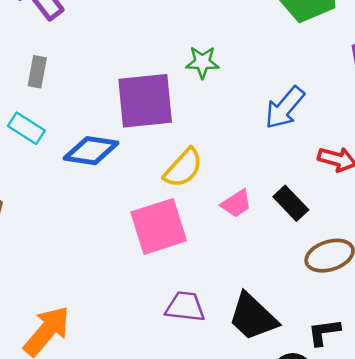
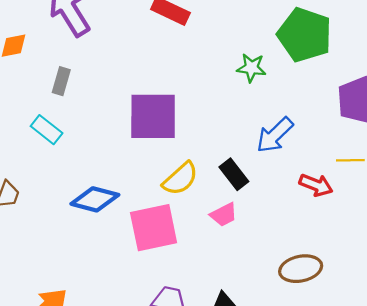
green star: (202, 62) -> (251, 68), moved
blue diamond: (91, 151) -> (95, 199), moved
black rectangle: (291, 203) -> (234, 174), moved

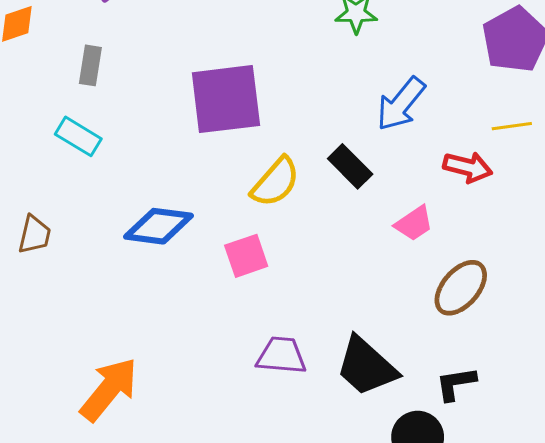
pink trapezoid: (224, 215) -> (414, 223), moved
pink square: (154, 228) -> (246, 256), size x0.6
brown ellipse: (301, 269) -> (461, 288), turned -30

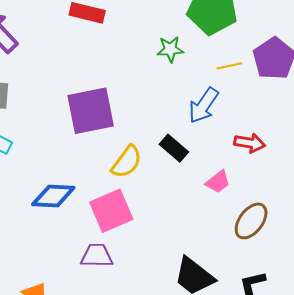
yellow line: (512, 126) -> (229, 66), moved
pink square: (246, 256) -> (111, 211), size x1.5
purple trapezoid: (281, 356) -> (97, 256), moved

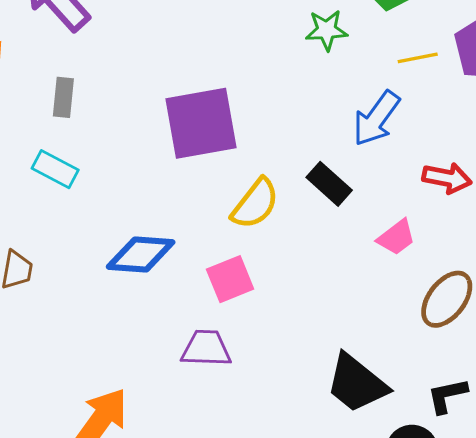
pink square: (111, 211) -> (230, 279), size x0.7

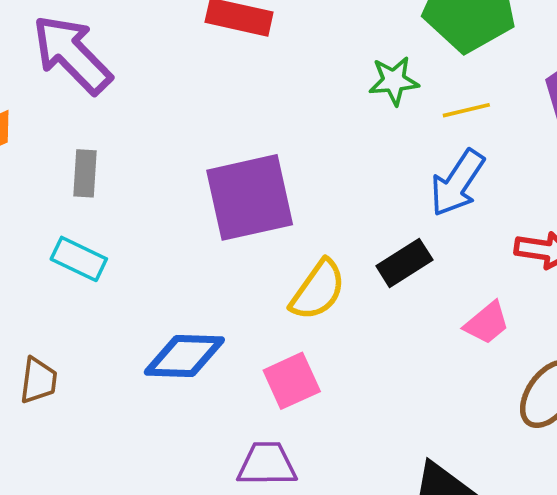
yellow line: (418, 58) -> (466, 110), moved
black rectangle: (329, 184) -> (404, 263), turned -72

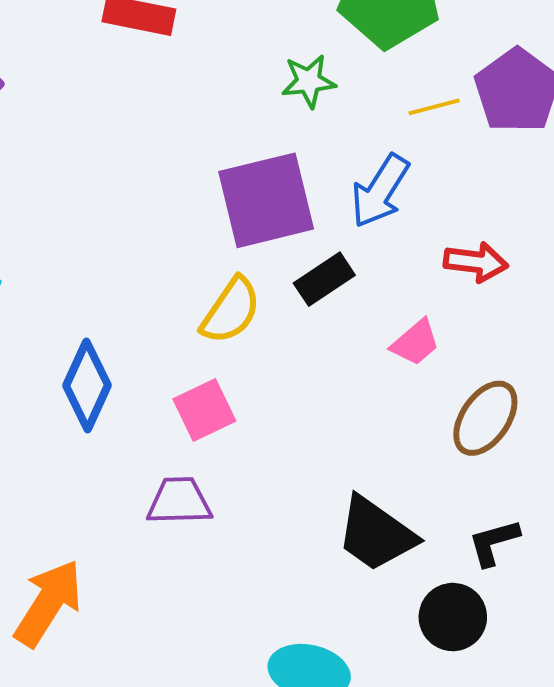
yellow line: (466, 110) -> (434, 107), moved
purple square: (250, 197) -> (266, 200), moved
blue diamond: (184, 356) -> (87, 385), turned -66

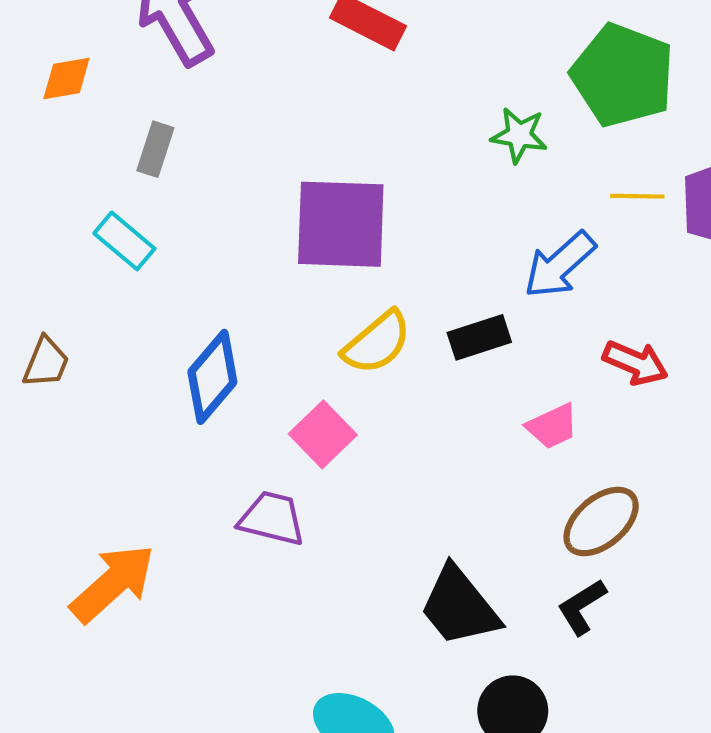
purple square: (266, 200) -> (341, 224), moved
pink square: (204, 410) -> (323, 434), turned -34
black L-shape: (494, 542) -> (582, 607), moved, turned -32

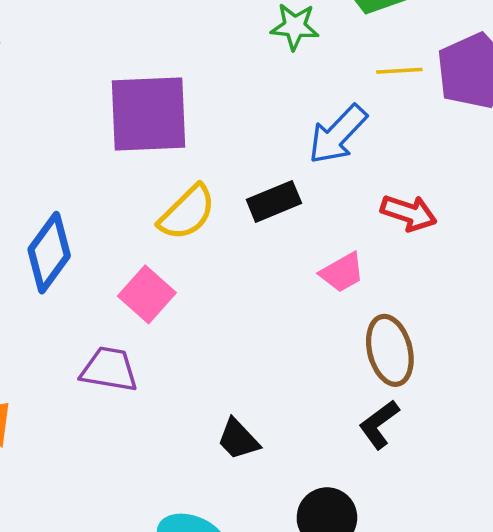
brown ellipse: (601, 521) -> (390, 350), turned -60
black trapezoid: (459, 606) -> (238, 439), moved, size x0.6

